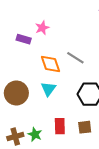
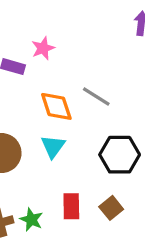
brown square: (85, 127) -> (111, 208), turned -32

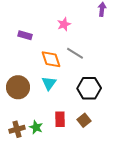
pink star: (43, 48) -> (64, 24), moved

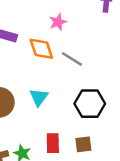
orange diamond: (51, 59) -> (41, 49), moved
brown square: (84, 120) -> (83, 144), turned 32

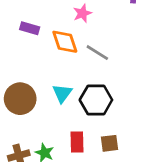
black hexagon: (90, 104) -> (96, 100), moved

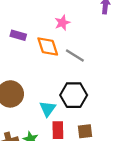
cyan triangle: (62, 93) -> (48, 109), moved

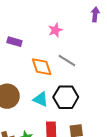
orange diamond: (48, 46) -> (42, 67), moved
cyan triangle: (48, 109) -> (41, 99), moved, turned -42

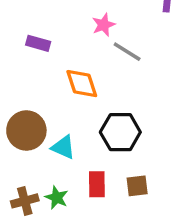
gray line: (67, 61) -> (127, 52), moved
cyan triangle: (41, 99) -> (63, 147), moved

